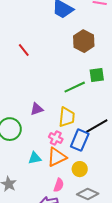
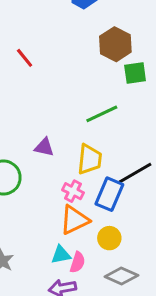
green square: (97, 75) -> (135, 73), moved
purple triangle: (37, 109) -> (44, 147), turned 32
cyan triangle: (35, 158) -> (61, 255), moved

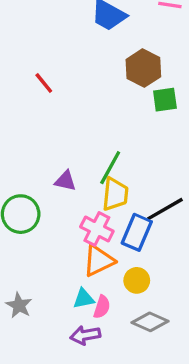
green line: (102, 114) -> (110, 168), moved, turned -36
pink cross: (73, 191) -> (97, 229), size x1.4

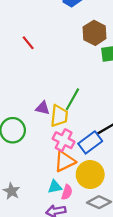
yellow trapezoid: (115, 194) -> (59, 116), moved
blue rectangle: (137, 232) -> (90, 142), turned 30
yellow circle: (137, 280) -> (90, 175), size x1.6

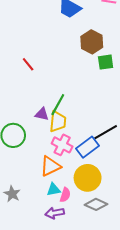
red line: (28, 43) -> (28, 64), moved
green line: (72, 99) -> (58, 105), moved
orange triangle: (65, 161) -> (50, 166), moved

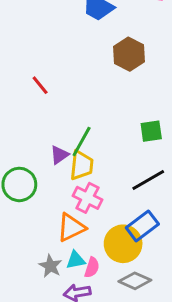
green square: (106, 62) -> (151, 131), moved
purple triangle: (42, 114) -> (59, 155), turned -48
blue rectangle: (88, 147) -> (142, 226), moved
gray star: (12, 194) -> (50, 266), moved

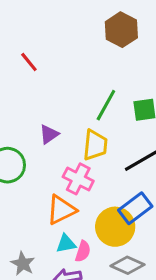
green line: (82, 142) -> (106, 105), moved
yellow trapezoid: (82, 165) -> (95, 145), moved
gray star: (50, 266) -> (23, 264), moved

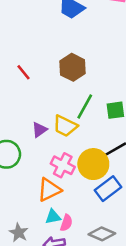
brown hexagon: (121, 30) -> (73, 67), moved
yellow trapezoid: (95, 145) -> (65, 126), moved, turned 110
yellow circle: (115, 227) -> (93, 164), moved

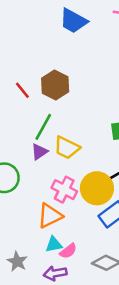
brown hexagon: (73, 67) -> (55, 85), moved
green line: (85, 106) -> (43, 127), moved
pink semicircle: (66, 223) -> (68, 251), turned 35

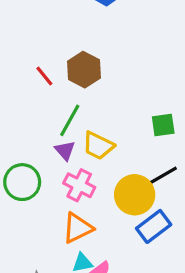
purple triangle: (39, 152) -> (65, 150), turned -36
pink cross: (64, 190) -> (79, 185), moved

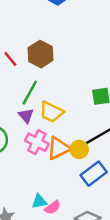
yellow circle: (135, 195) -> (79, 149), size x0.6
orange triangle: (78, 228) -> (59, 148), moved

